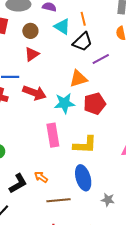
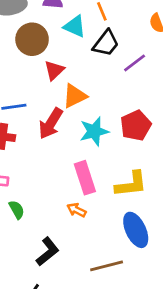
brown circle: (30, 31) -> (32, 39), size x1.5
red triangle: (32, 54) -> (54, 70), moved
orange triangle: (78, 79) -> (75, 96), moved
red arrow: (34, 93) -> (51, 123), turned 110
orange arrow: (41, 177) -> (76, 210), moved

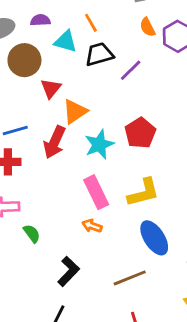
black trapezoid: (106, 43) -> (99, 54), turned -136

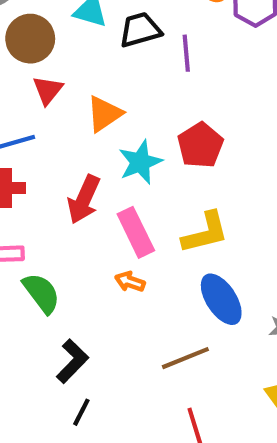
purple line: (131, 70) -> (186, 53), turned -50
red triangle: (51, 88) -> (48, 90), moved
red arrow: (54, 142) -> (84, 199), moved
green semicircle: (32, 233) -> (41, 293), size x1.5
black L-shape: (68, 271) -> (72, 361), moved

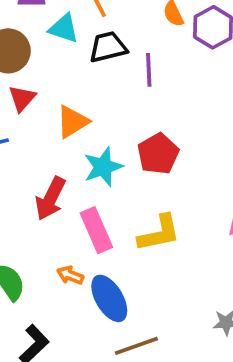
orange arrow: (130, 282) -> (70, 275), moved
blue ellipse: (221, 299) -> (109, 298), moved

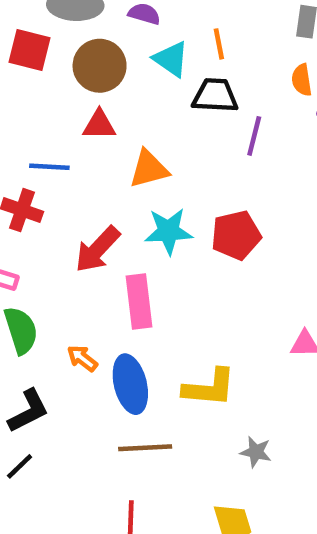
red triangle: (22, 98) -> (99, 125), turned 32
yellow L-shape: (159, 233) -> (209, 388), moved
orange arrow: (70, 275) -> (82, 358), moved

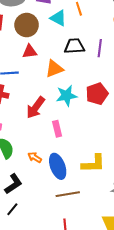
black trapezoid: (215, 96) -> (74, 46), moved
pink rectangle: (139, 301) -> (57, 129), size x0.7

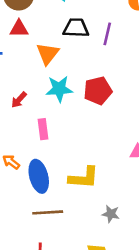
orange triangle: (54, 69) -> (48, 54), turned -36
red arrow: (36, 108) -> (19, 100), size x0.6

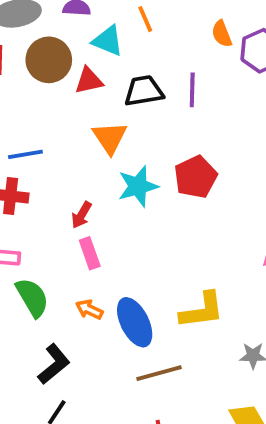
red triangle: (19, 29) -> (89, 81), moved
pink rectangle: (43, 129) -> (90, 253), moved

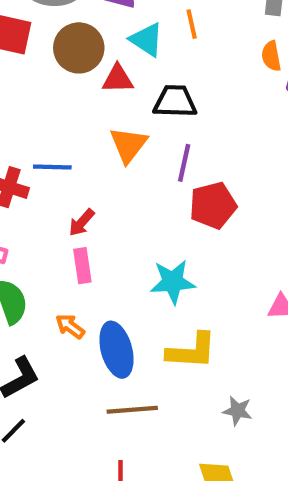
purple line: (192, 90) -> (184, 163), moved
blue line: (25, 154) -> (52, 167), moved
cyan star: (138, 186) -> (173, 282), moved

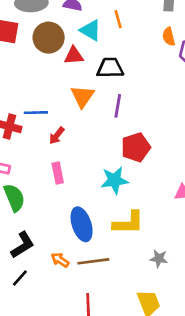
red pentagon: (213, 205) -> (136, 147), moved
red arrow: (82, 222) -> (57, 136), moved
orange arrow: (70, 326) -> (60, 260), moved

